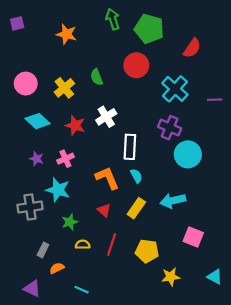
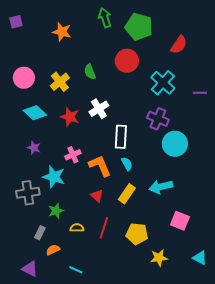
pink cross: (65, 159) -> (73, 155), moved
green star: (70, 222) -> (56, 211), moved

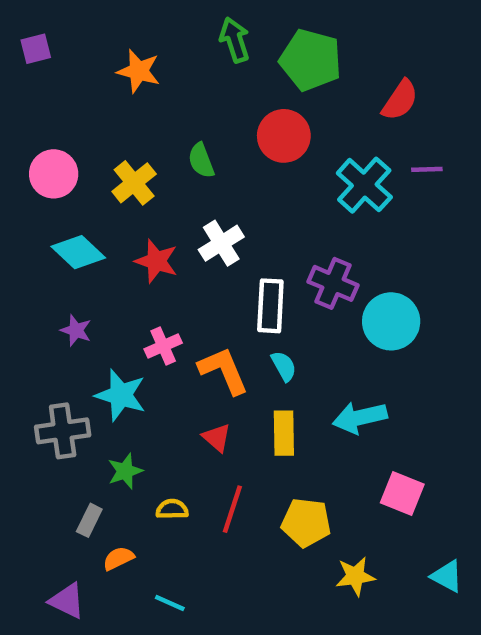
purple line: (200, 93) -> (427, 169), moved
purple cross: (158, 119) -> (333, 283), moved
yellow rectangle: (127, 194) -> (284, 433), turned -36

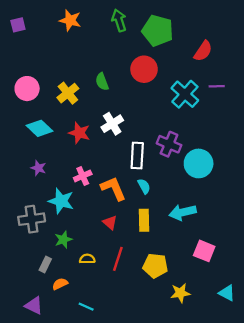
orange star: (139, 71) -> (70, 20), moved

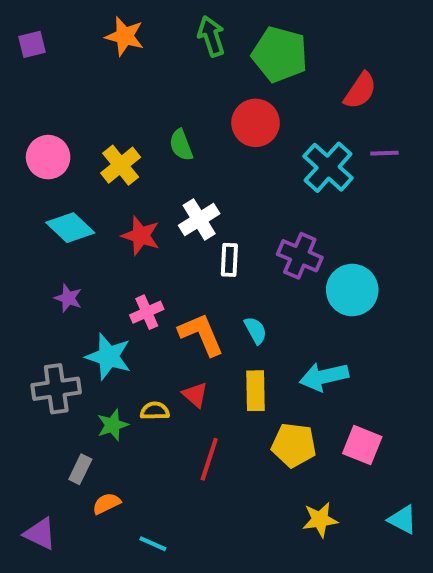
white rectangle: (137, 156) -> (229, 260), moved, size x0.7
yellow semicircle: (87, 259) -> (155, 411), moved
yellow pentagon: (155, 266) -> (294, 445), moved
purple triangle: (34, 305) -> (40, 534), moved

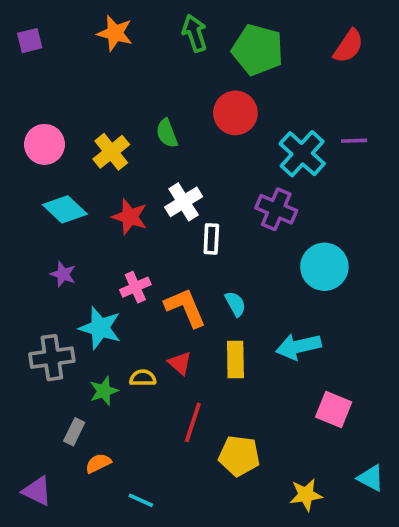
red semicircle: (360, 91) -> (349, 46), moved
purple cross: (300, 256) -> (276, 209), moved
yellow pentagon: (294, 445) -> (239, 456), moved
yellow star: (320, 520) -> (306, 495), moved

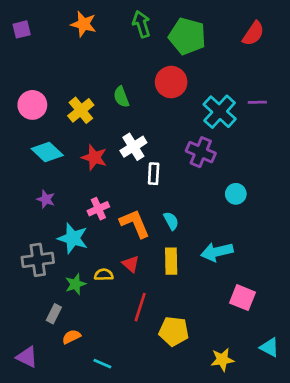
cyan circle: (324, 267) -> (236, 194), size x0.6

